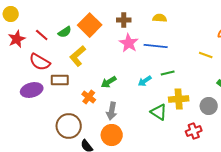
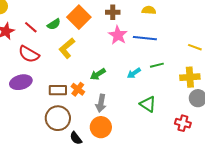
brown rectangle: (60, 80) -> (58, 90), moved
yellow cross: (179, 99) -> (190, 77), moved
red cross: (194, 131) -> (183, 123), turned 35

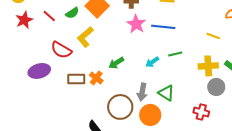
red semicircle: (29, 54) -> (61, 50), moved
gray arrow: (101, 103) -> (142, 92), moved
brown circle: (58, 118) -> (120, 107), moved
orange circle: (101, 127) -> (150, 115), moved

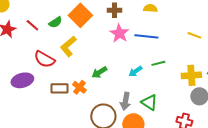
yellow line: (213, 36) -> (194, 35), moved

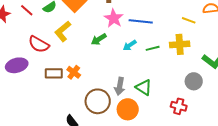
cyan arrow: (135, 71) -> (130, 45), moved
green arrow: (99, 72) -> (99, 39), moved
yellow cross: (191, 75) -> (180, 44), moved

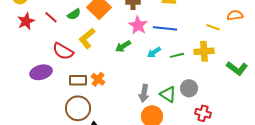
gray circle: (194, 81) -> (189, 88), moved
brown circle: (98, 101) -> (78, 108), moved

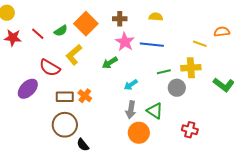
red star: (26, 21) -> (13, 38), turned 30
cyan arrow: (154, 52) -> (131, 85), moved
purple ellipse: (41, 72) -> (28, 89), turned -30
gray circle: (189, 88) -> (177, 88), moved

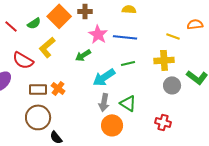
brown cross: (120, 19) -> (85, 11), moved
green line: (164, 72) -> (128, 63), moved
cyan arrow: (131, 85) -> (104, 77), size x1.6
gray circle: (177, 88) -> (172, 85), moved

